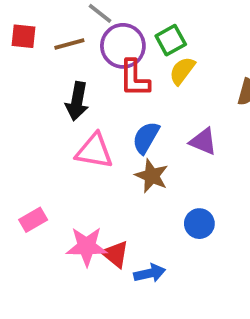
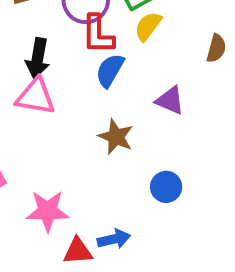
blue semicircle: (146, 138) -> (110, 70), moved
pink triangle: (94, 151) -> (36, 97), moved
red triangle: (115, 254) -> (78, 251), moved, turned -44

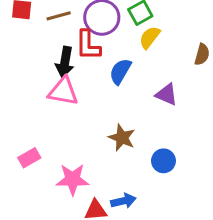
red L-shape: (98, 34) -> (88, 45), moved
brown star: (116, 137) -> (122, 138), moved

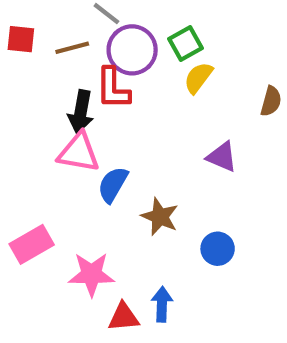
blue semicircle: (120, 71) -> (113, 185), moved
pink rectangle: (29, 158) -> (32, 244), size x1.4
blue arrow: (123, 201) -> (162, 304), turned -75

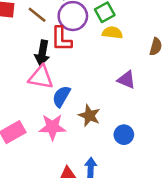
brown line: (72, 48) -> (37, 15), turned 54
yellow semicircle: (198, 78) -> (112, 33), turned 60
pink star: (91, 274) -> (52, 127), moved

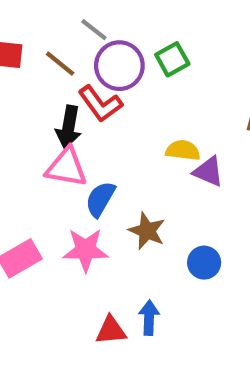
yellow semicircle: (112, 33) -> (183, 150), moved
red L-shape: (61, 39) -> (100, 104), turned -36

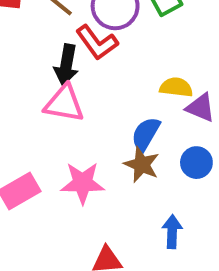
blue semicircle: (100, 199) -> (146, 134), moved
blue circle: (204, 263) -> (196, 163), moved
blue arrow: (149, 318) -> (172, 232), moved

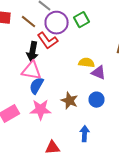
blue semicircle: (146, 134) -> (36, 86), moved

